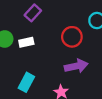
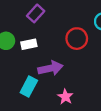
purple arrow: (76, 66) -> (50, 68), moved

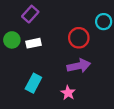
purple rectangle: (36, 13) -> (30, 14), moved
purple arrow: (50, 68) -> (79, 66), moved

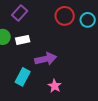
red circle: (79, 38) -> (65, 16), moved
purple arrow: (79, 66) -> (46, 59), moved

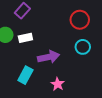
red circle: (65, 16) -> (80, 20), moved
cyan circle: (88, 20) -> (83, 47), moved

